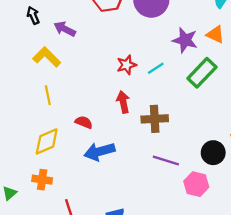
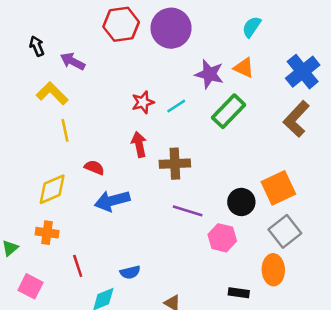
yellow line: (48, 95) -> (65, 130), moved

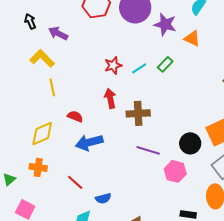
purple star: (209, 74) -> (165, 24), moved
green rectangle: (229, 111) -> (165, 64), moved, size x0.6
red line: (78, 266) -> (75, 182), moved, turned -30

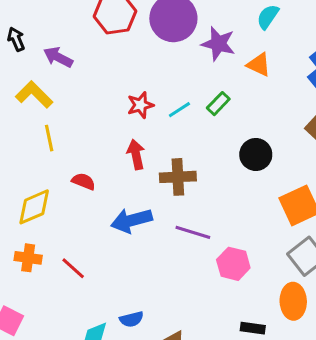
blue arrow: (89, 142) -> (131, 220), moved
black circle: (190, 143) -> (256, 154), moved
red line: (75, 182) -> (73, 268), moved
blue semicircle: (103, 198) -> (131, 319), moved

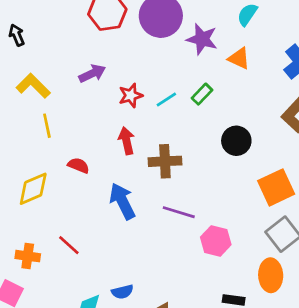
purple arrow: (58, 57) -> (92, 73), moved, turned 128
blue arrow: (131, 220) -> (122, 201), turned 78
orange cross: (28, 258) -> (28, 256), moved

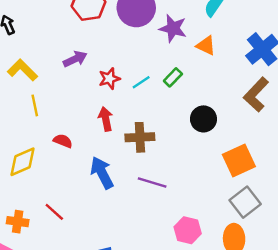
pink hexagon: (216, 241) -> (188, 230), moved

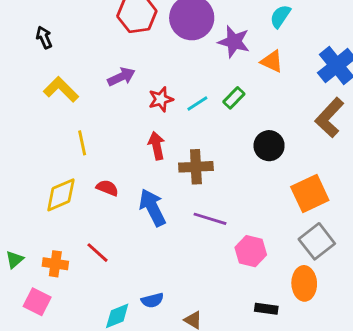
yellow line: (35, 105) -> (82, 143), moved
red semicircle: (63, 141) -> (107, 188), moved
pink hexagon: (188, 230) -> (251, 251), moved

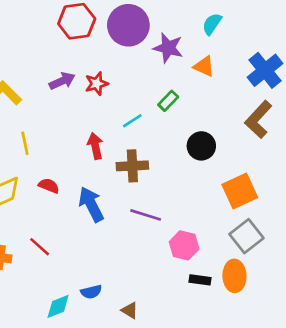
red star: (161, 99) -> (97, 84), moved
cyan line: (197, 103) -> (132, 121), moved
black rectangle: (266, 309) -> (200, 280), moved

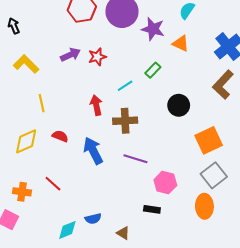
black rectangle: (200, 280) -> (152, 209), moved

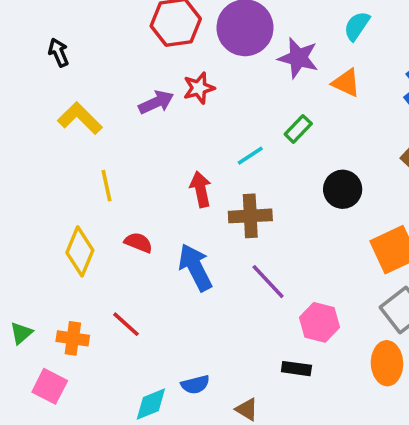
red star: (97, 57) -> (199, 88), moved
yellow diamond: (26, 141) -> (80, 251), turned -44
purple line: (135, 159) -> (268, 282), turned 30

